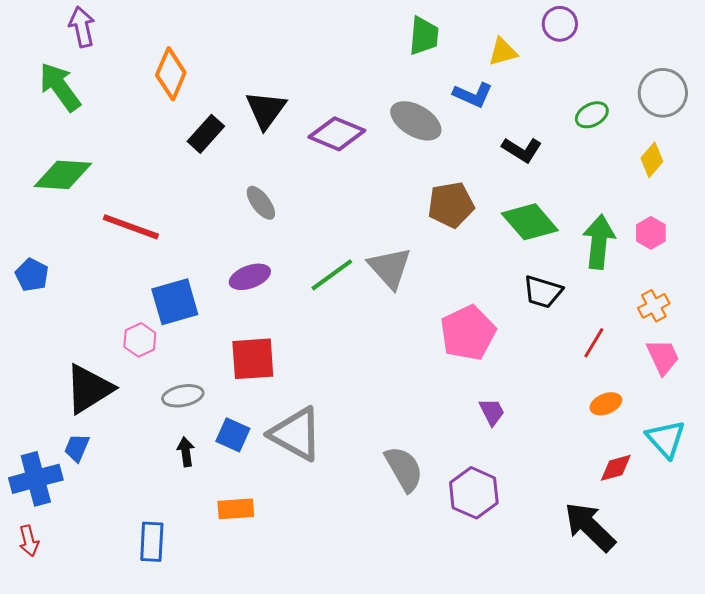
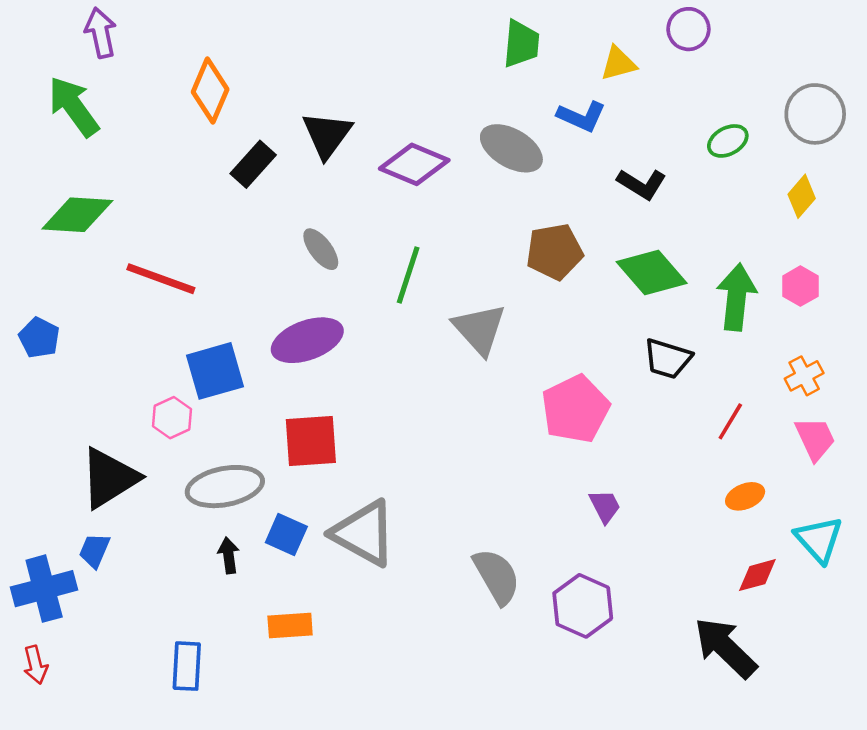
green line: (332, 275) -> (408, 275), moved, turned -36
purple ellipse: (250, 277) -> (307, 340), size x1.4
gray ellipse: (183, 396) -> (225, 487), size x1.5

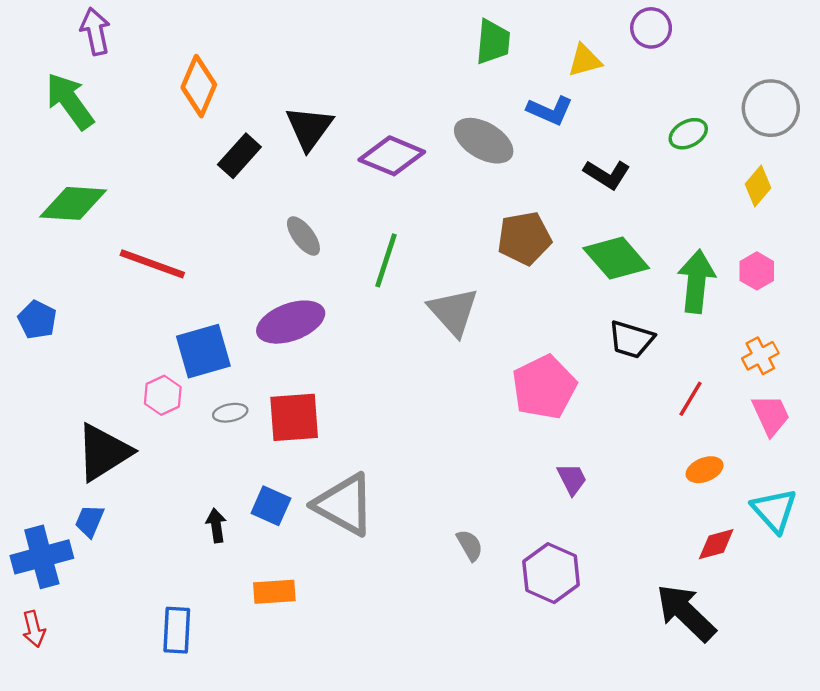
gray ellipse: (225, 487) -> (230, 413), moved, size x0.5
gray semicircle: (497, 576) -> (470, 545), size x0.6

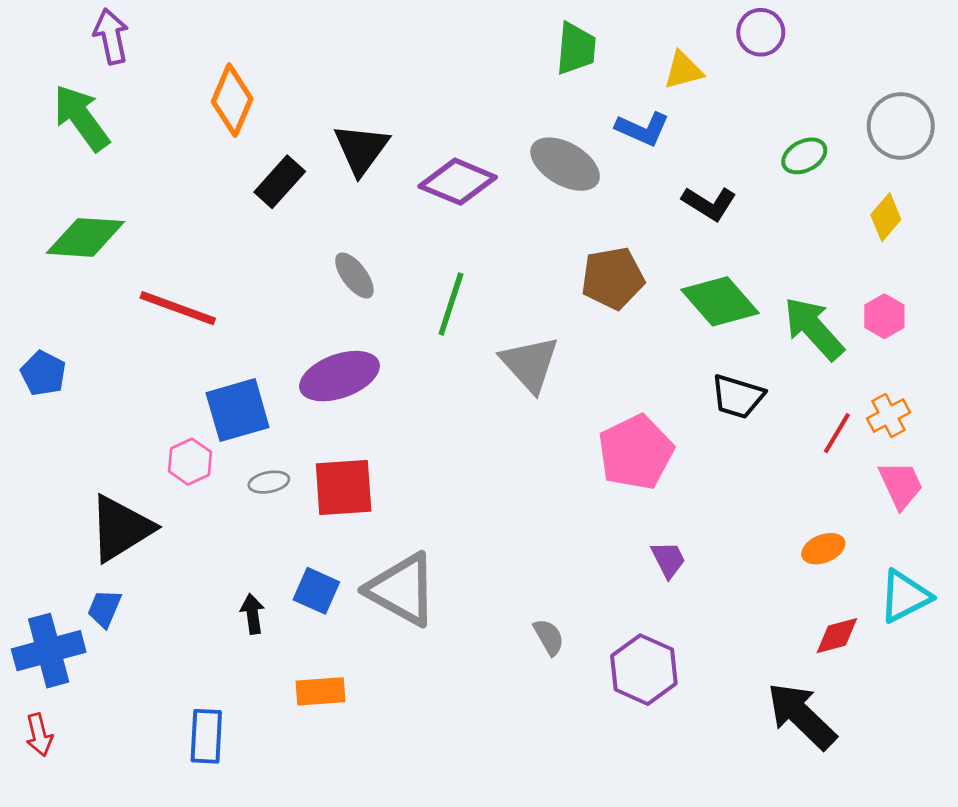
green arrow: (696, 281) -> (814, 329), turned -48
red line: (691, 399) -> (837, 433), moved
cyan triangle: (774, 510) -> (905, 596), turned 45

